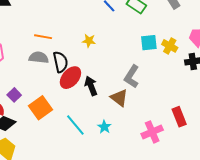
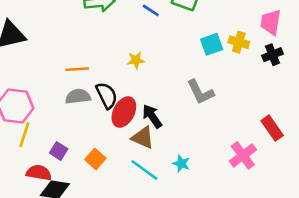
gray L-shape: (132, 77) -> (200, 92), turned -45
brown triangle: (119, 98) -> (143, 138), moved
orange square: (40, 108) -> (95, 159), size x0.7

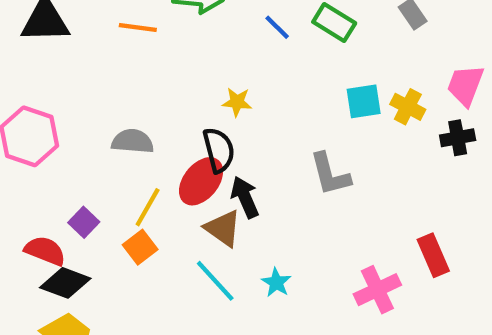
orange line: (77, 69) -> (138, 28), moved
black semicircle: (107, 95) -> (219, 150), moved
yellow line: (24, 135) -> (148, 207), moved

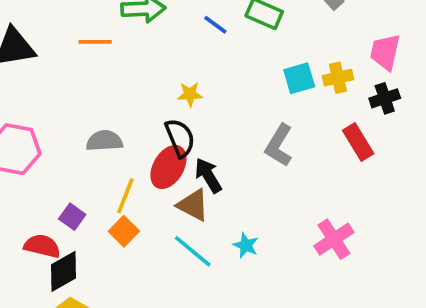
yellow cross: (408, 107) -> (338, 78), turned -32
gray L-shape: (330, 174) -> (279, 145), turned 54
red rectangle: (433, 255) -> (358, 142), moved
black diamond: (65, 283) -> (64, 271), turned -42

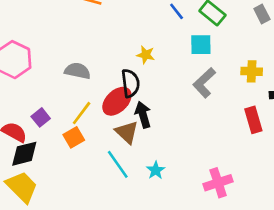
cyan square: (299, 78) -> (201, 45), moved
gray L-shape: (279, 145) -> (204, 83), moved

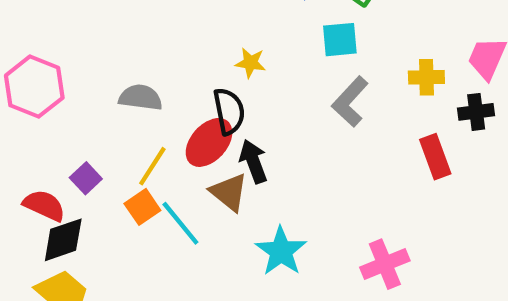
cyan line: (118, 164) -> (180, 223), moved
cyan star: (156, 170) -> (281, 251), size x1.6

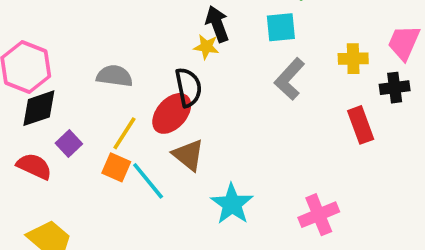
black arrow: (253, 161) -> (217, 24), moved
orange square: (142, 207) -> (116, 167), turned -32
black diamond: (63, 240) -> (39, 108), moved

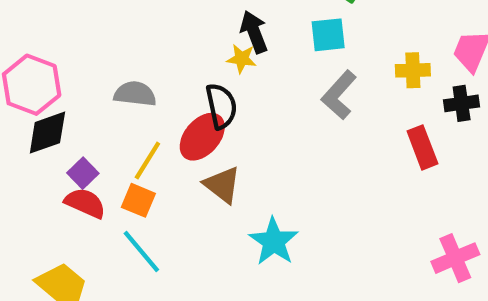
red semicircle: (34, 166) -> (85, 203), moved
cyan line: (148, 181) -> (141, 252), moved
pink cross: (319, 215) -> (455, 258), moved

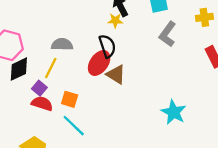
yellow line: (147, 161) -> (51, 68), moved
brown triangle: (222, 185) -> (116, 75), moved
cyan star: (274, 241) -> (174, 112), moved

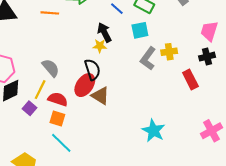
yellow cross: (204, 17) -> (169, 52), moved
gray semicircle: (62, 44) -> (51, 68), turned 48
red semicircle: (42, 104) -> (58, 99), moved

